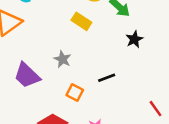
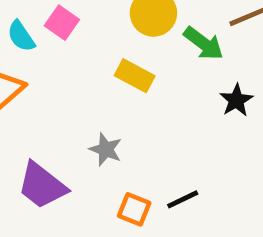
black line: (107, 78) -> (183, 199), moved

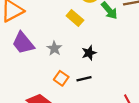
black star: (236, 100) -> (89, 53), moved
purple trapezoid: (42, 186) -> (23, 43), moved

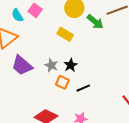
black star: (89, 53) -> (71, 65), moved
orange square: (61, 78) -> (62, 82), moved

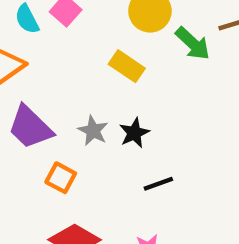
orange square: (62, 82) -> (61, 178), moved

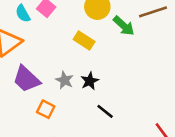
black line: (158, 184) -> (105, 111), turned 60

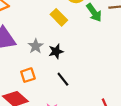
orange square: (46, 109) -> (28, 75), moved, turned 32

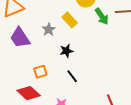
gray star: (36, 46) -> (49, 30), moved

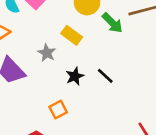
orange square: (40, 72) -> (58, 110), moved
black line: (72, 76) -> (105, 76), moved

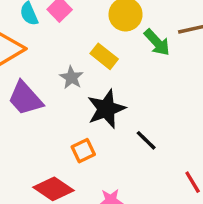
black star: (75, 76) -> (106, 109), size x1.6
black line: (105, 76) -> (146, 140), moved

